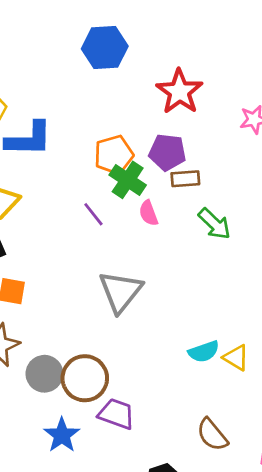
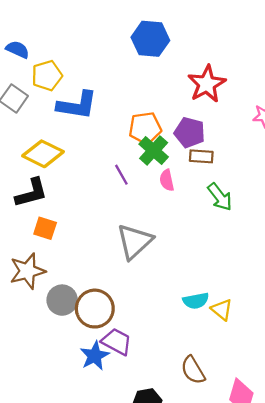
blue star: (62, 435) -> (95, 356), moved

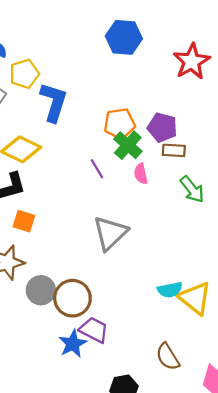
red star: (207, 84) -> (192, 61), moved
blue L-shape: (77, 105) -> (54, 102), turned -81
yellow triangle: (222, 310) -> (195, 298), size x1.6

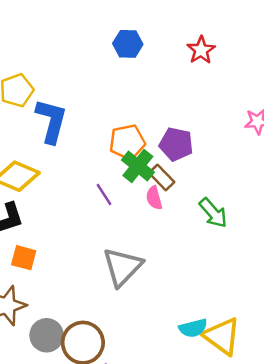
blue hexagon: (124, 37) -> (128, 44), size x0.7
red star: (192, 61) -> (201, 50), moved, size x0.7
brown rectangle: (174, 150) -> (162, 177), moved, turned 45

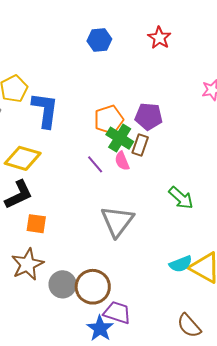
brown rectangle: (162, 177) -> (140, 145), turned 70
pink semicircle: (154, 198) -> (122, 161), moved
green arrow: (213, 213) -> (181, 198), moved

